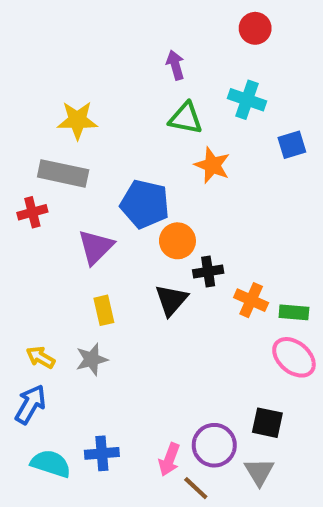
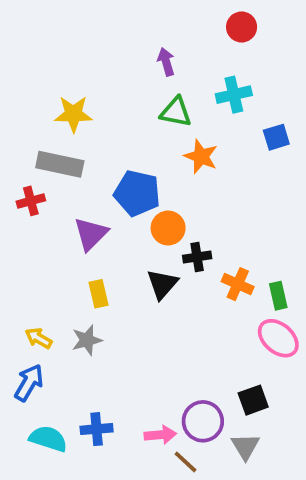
cyan cross: (247, 100) -> (234, 95), turned -32
green rectangle: (294, 312) -> (278, 296), turned 72
black square: (267, 423) -> (253, 400), turned -32
pink arrow: (169, 459) -> (160, 435), turned -116

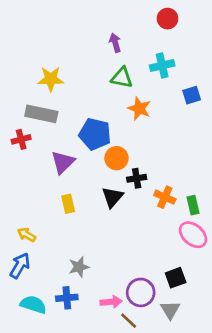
gray star: (87, 340) -> (79, 267), moved

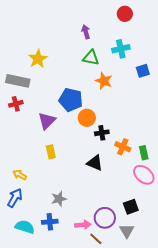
yellow star: (51, 79) -> (38, 59), turned -30
gray rectangle: (41, 114) -> (18, 81), moved
black triangle: (112, 197) -> (95, 163), moved, turned -48

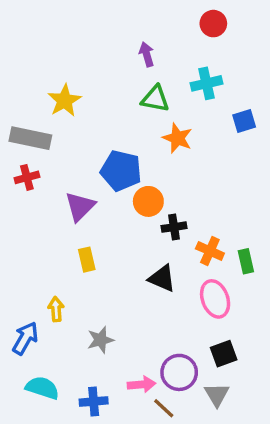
yellow arrow: (20, 175) -> (56, 309), moved, turned 56
pink ellipse: (144, 175) -> (215, 299), moved, turned 30
blue cross: (50, 222) -> (94, 401), moved

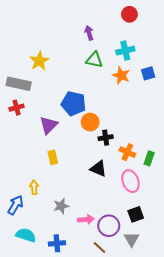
orange star: (177, 138) -> (121, 75), moved
green rectangle: (246, 261) -> (149, 158), turned 32
pink arrow: (142, 384) -> (86, 219), moved

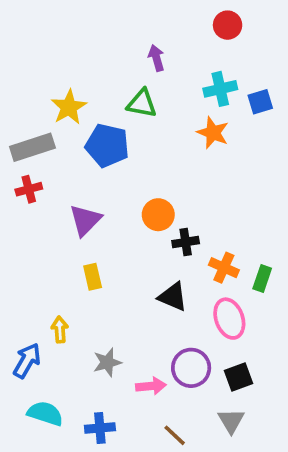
green triangle: (94, 60) -> (142, 103), moved
blue square: (148, 73) -> (260, 102), moved
gray rectangle: (19, 84) -> (32, 147), turned -30
blue pentagon: (74, 103) -> (107, 145), moved
purple circle: (109, 226) -> (191, 368), moved

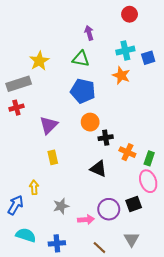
blue pentagon: (107, 145) -> (83, 91), moved
pink ellipse: (229, 319) -> (148, 181), moved
black square: (238, 377) -> (134, 204), moved

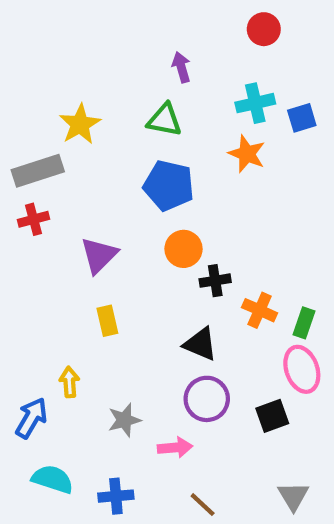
purple circle: (109, 209) -> (207, 399), moved
gray triangle: (132, 239) -> (293, 496), moved

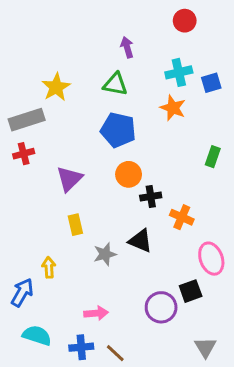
green rectangle: (304, 323) -> (213, 157), moved
purple circle: (207, 399) -> (161, 307), moved
gray star: (124, 420) -> (105, 254), moved
pink arrow: (175, 448) -> (96, 313), moved
brown line: (203, 505) -> (115, 353), moved

